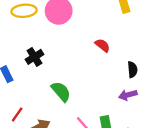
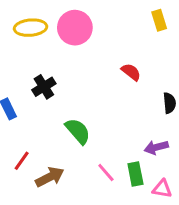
purple arrow: (128, 95) -> (156, 147), moved

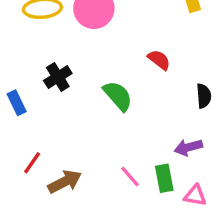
green semicircle: (78, 131) -> (118, 96), moved

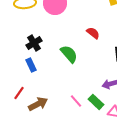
blue rectangle: (17, 103) -> (31, 65), moved
green rectangle: (164, 178) -> (96, 102), turned -35

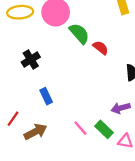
green semicircle: (69, 54) -> (79, 33), moved
blue rectangle: (31, 65) -> (46, 96), moved

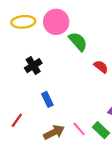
red semicircle: (101, 48) -> (101, 67), moved
brown arrow: (35, 132) -> (54, 132), moved

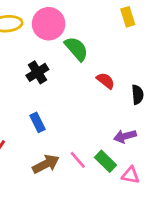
black cross: (33, 66) -> (37, 72), moved

